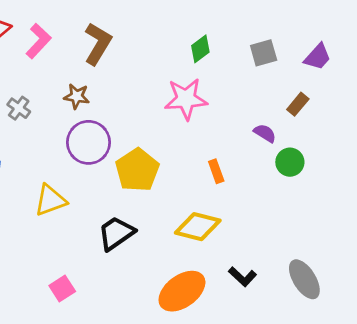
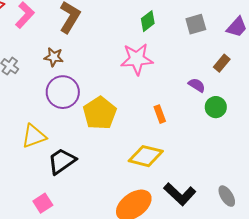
black trapezoid: (116, 233) -> (62, 161), moved
black L-shape: (243, 277) -> (180, 194), size x1.5
gray ellipse: (304, 279) -> (227, 196), size x0.7

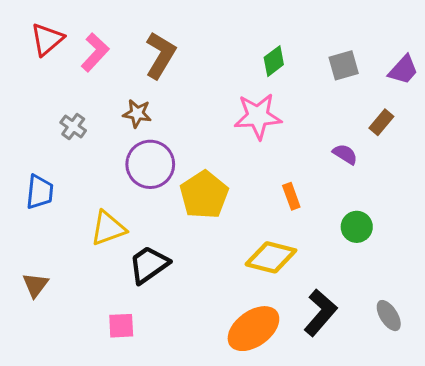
green circle: (216, 107) -> (357, 227), moved
black L-shape: (180, 194) -> (320, 313), turned -92
pink square: (43, 203) -> (121, 326), turned 30

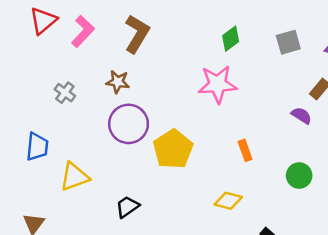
purple semicircle: (345, 154) -> (302, 115), moved
yellow triangle: (108, 228) -> (74, 177), moved
yellow diamond: (271, 257) -> (228, 201), size x0.7
black trapezoid: (149, 265) -> (127, 207), size x0.7

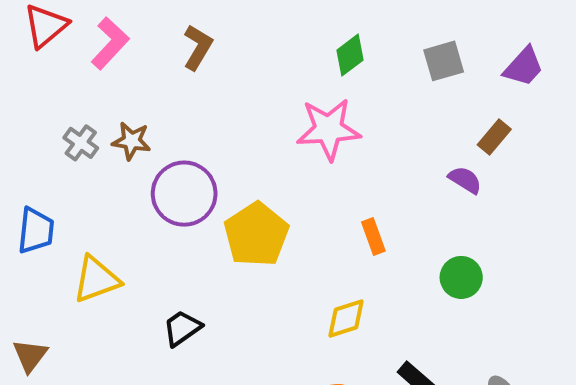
brown L-shape: (137, 34) -> (198, 47), size x0.7
brown star: (118, 82) -> (131, 141), moved
yellow diamond: (228, 201) -> (346, 318), turned -32

